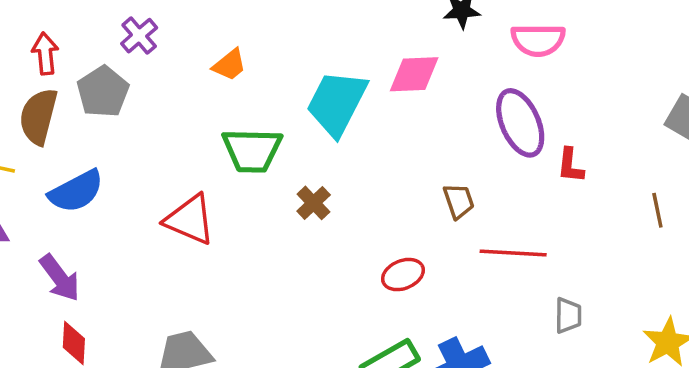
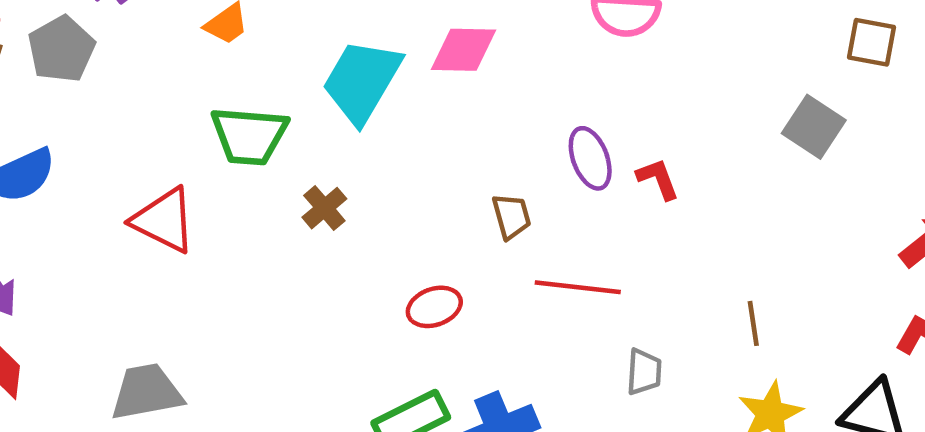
purple ellipse: (520, 123) -> (590, 158), moved, size x0.7
red L-shape: (570, 165) -> (658, 179), turned 150
brown line: (657, 210) -> (753, 323), moved

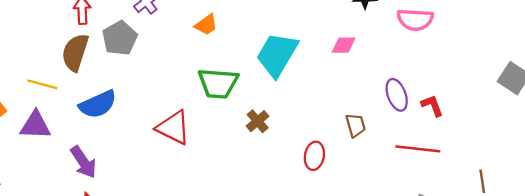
pink diamond: (464, 50) -> (344, 45), moved, size x0.7
red line: (578, 287) -> (418, 149), moved
red ellipse: (434, 307) -> (314, 156), moved, turned -60

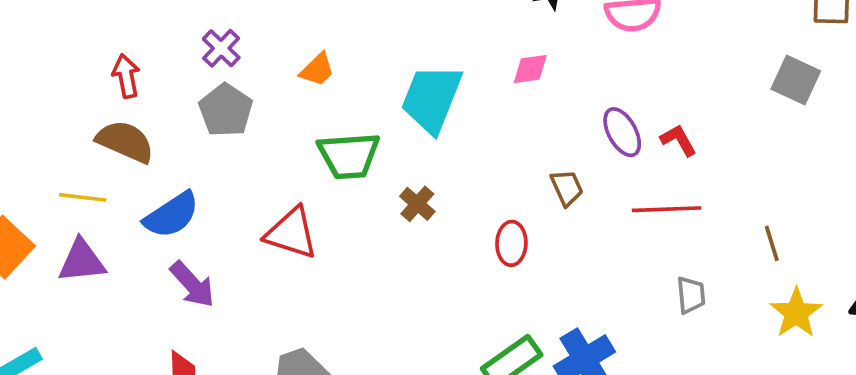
gray pentagon: (120, 38) -> (226, 110), moved
brown semicircle: (75, 52) -> (125, 142), turned 105
purple arrow: (83, 162) -> (192, 284), moved

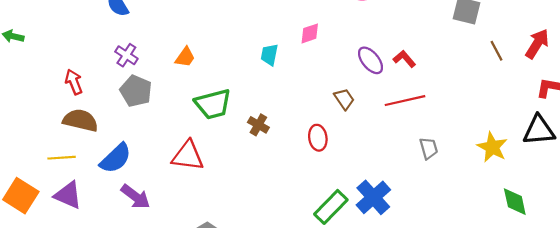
cyan trapezoid: (432, 99) -> (269, 55), moved, size x0.5
brown line: (772, 243) -> (496, 51), moved
purple triangle: (82, 261) -> (68, 195), turned 40

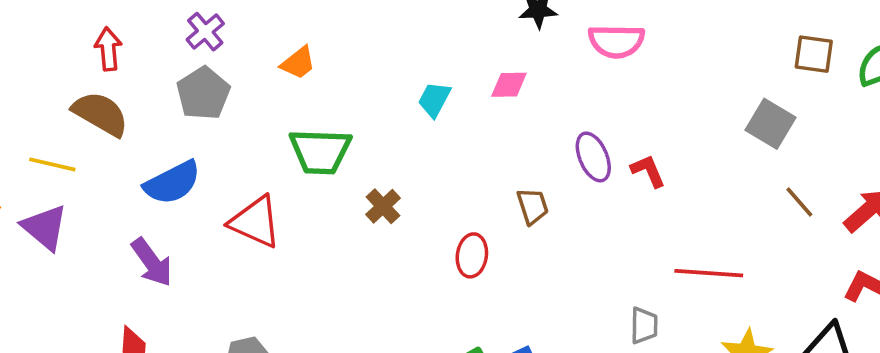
brown line: (496, 51) -> (799, 202), turned -30
red line: (405, 101) -> (709, 273), moved
blue semicircle: (116, 158) -> (172, 183), moved

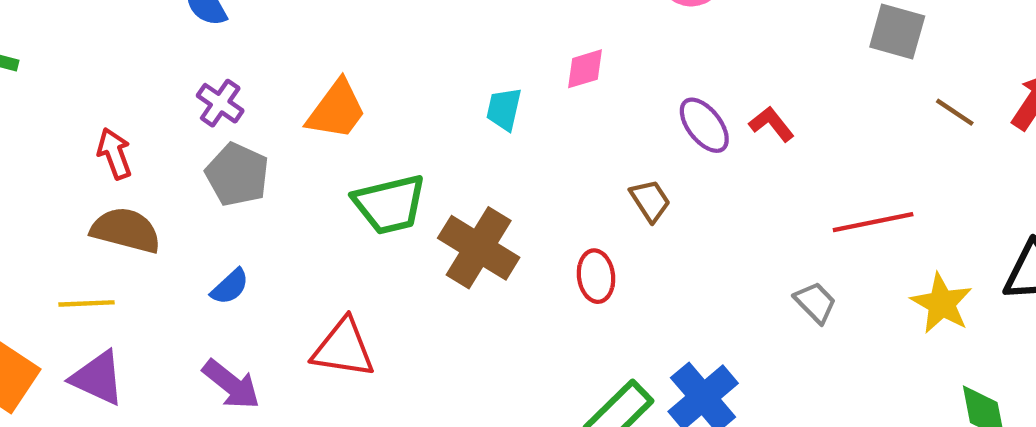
orange trapezoid: (298, 63) -> (336, 110), size x1.5
blue semicircle: (172, 183) -> (230, 287), size x0.6
brown cross: (383, 206) -> (479, 248), size x1.8
red triangle: (255, 222) -> (343, 348), moved
gray trapezoid: (644, 325) -> (815, 302), turned -30

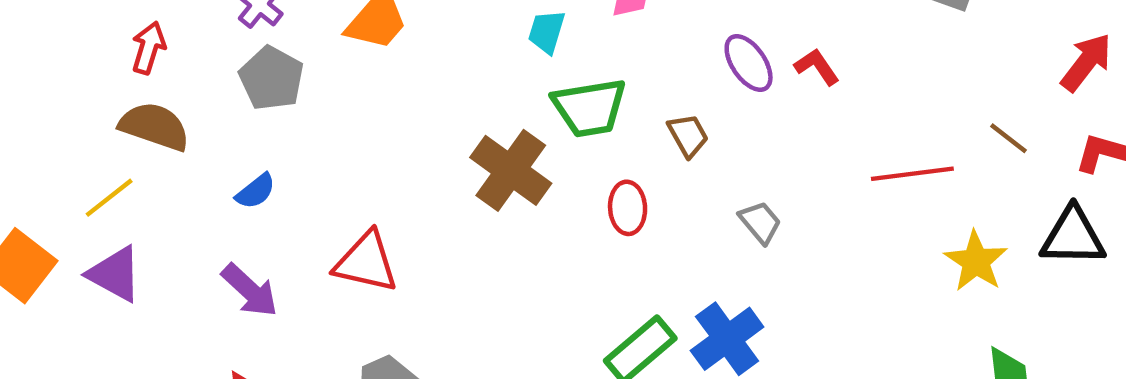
brown line: (955, 112) -> (1009, 138), moved
red arrow: (114, 154) -> (149, 48), turned 33
green trapezoid: (390, 204) -> (589, 108), moved
gray trapezoid: (815, 302) -> (760, 222), moved
yellow line: (87, 303) -> (109, 198), turned -40

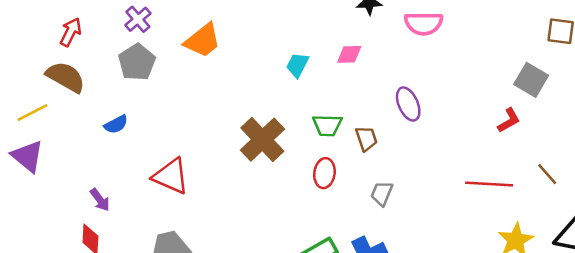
red L-shape: (817, 67) -> (509, 120), moved, turned 84
green trapezoid: (589, 108) -> (327, 125), moved, size x0.7
gray trapezoid: (760, 222) -> (382, 193), moved, turned -128
purple arrow: (250, 290) -> (100, 200), moved, size x0.7

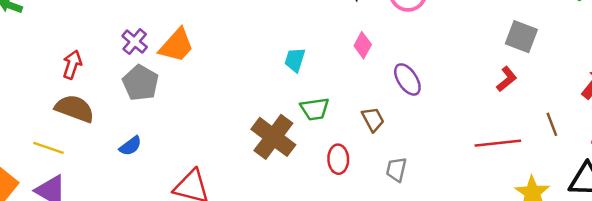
orange trapezoid: (203, 40) -> (177, 45), moved
pink diamond: (349, 54) -> (363, 45), moved, turned -50
yellow line: (33, 113) -> (49, 148), turned 56
green trapezoid: (327, 125) -> (315, 109), moved
brown line: (547, 174) -> (552, 124), turned 30

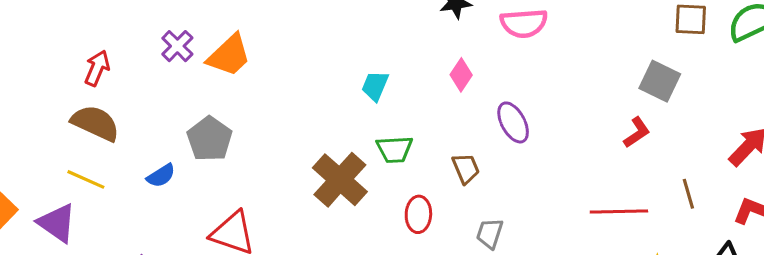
gray pentagon: (141, 83) -> (210, 139), moved
yellow line: (49, 148) -> (86, 179), moved

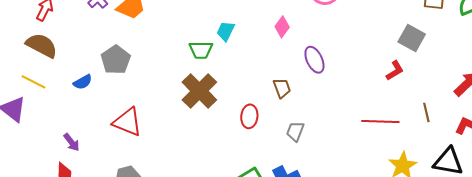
green trapezoid: (394, 149) -> (201, 50), moved

